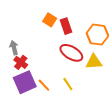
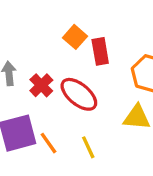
red ellipse: (71, 53) -> (79, 94), moved
red cross: (21, 62) -> (41, 85), moved

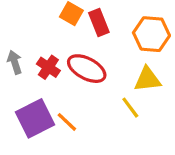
yellow line: (88, 147) -> (130, 108), moved

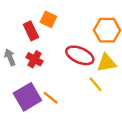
red rectangle: (99, 23) -> (31, 31), moved
red ellipse: (87, 69) -> (80, 55), moved

